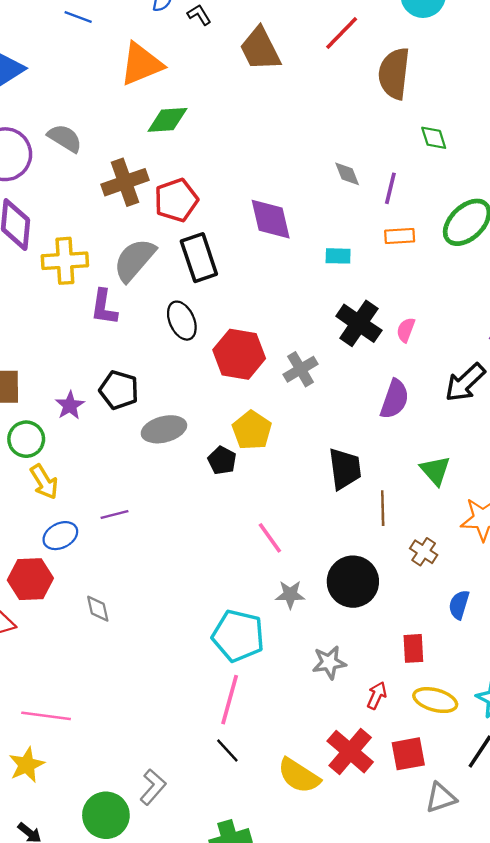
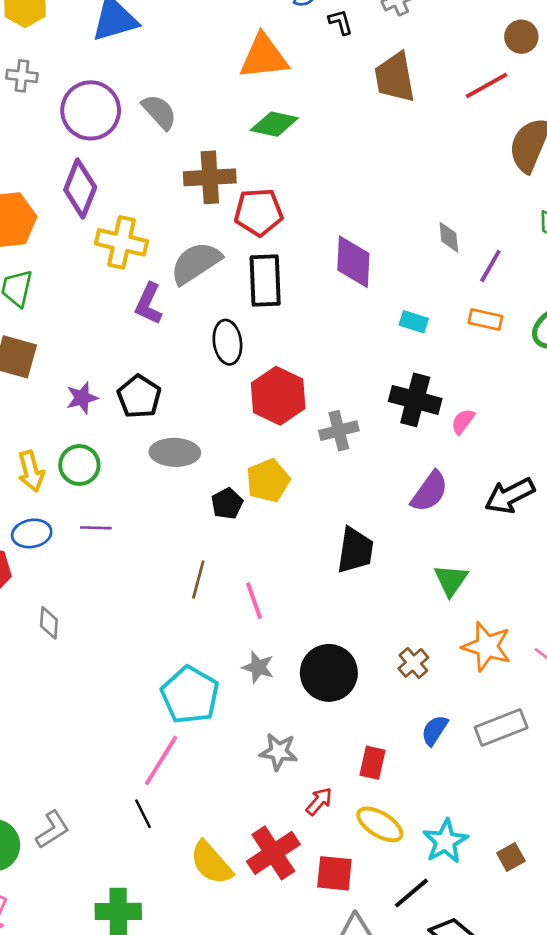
black cross: (359, 323) -> (415, 400), turned -36
green circle: (26, 439) -> (79, 465), moved
brown line: (383, 508) -> (198, 579), moved

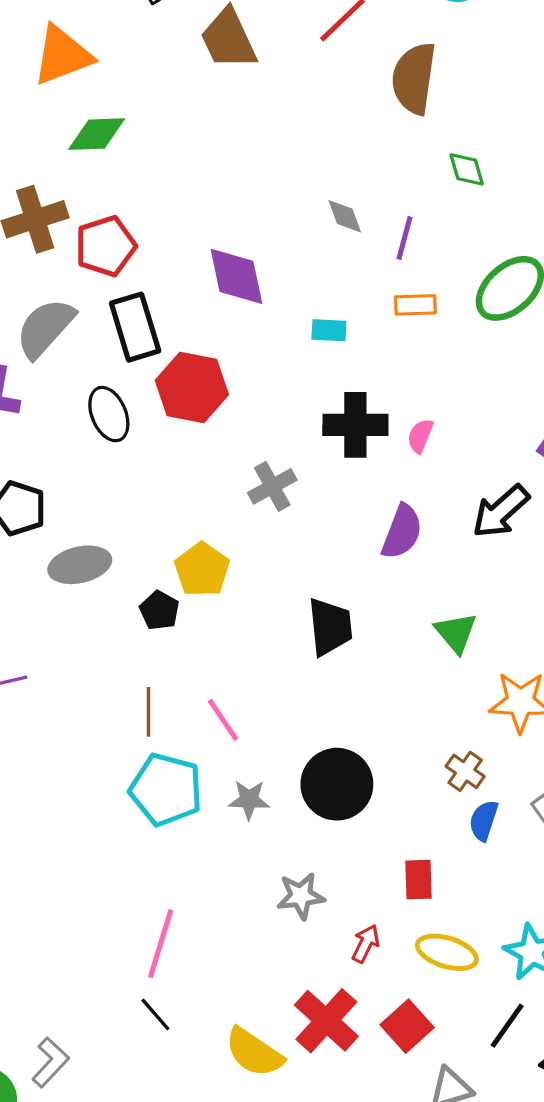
red hexagon: (278, 396) -> (192, 388), moved
brown cross: (413, 663) -> (465, 771), moved
cyan pentagon: (190, 695) -> (166, 790), moved
red square: (334, 873) -> (407, 1026), turned -33

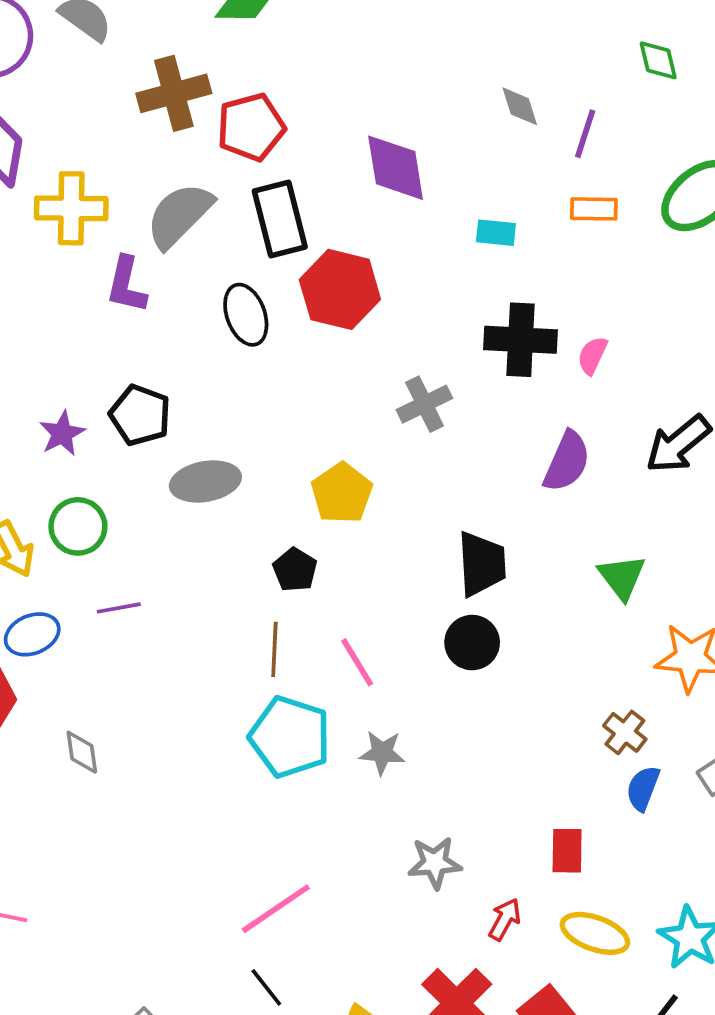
black pentagon: (159, 610) -> (295, 570), moved
black circle: (337, 784) -> (472, 643), moved, size x0.7
pink line: (161, 944) -> (276, 909), turned 36

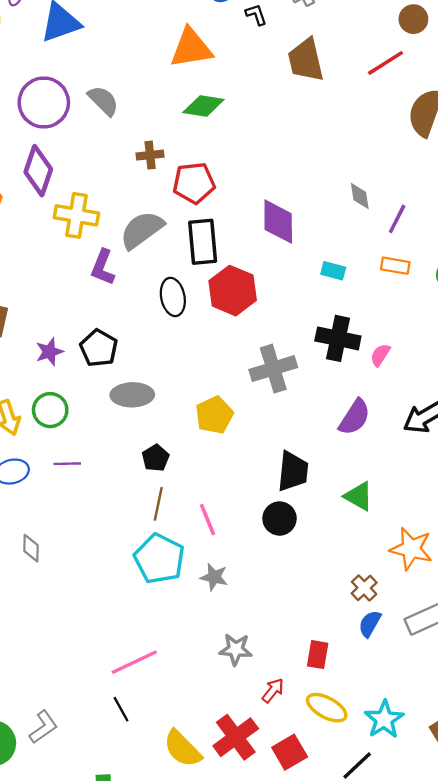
brown cross: (174, 93) -> (150, 155), size x0.6
gray cross: (424, 404) -> (273, 369), size x1.4
black pentagon: (295, 570) -> (156, 458), moved
green triangle: (622, 577) -> (359, 496), moved, turned -32

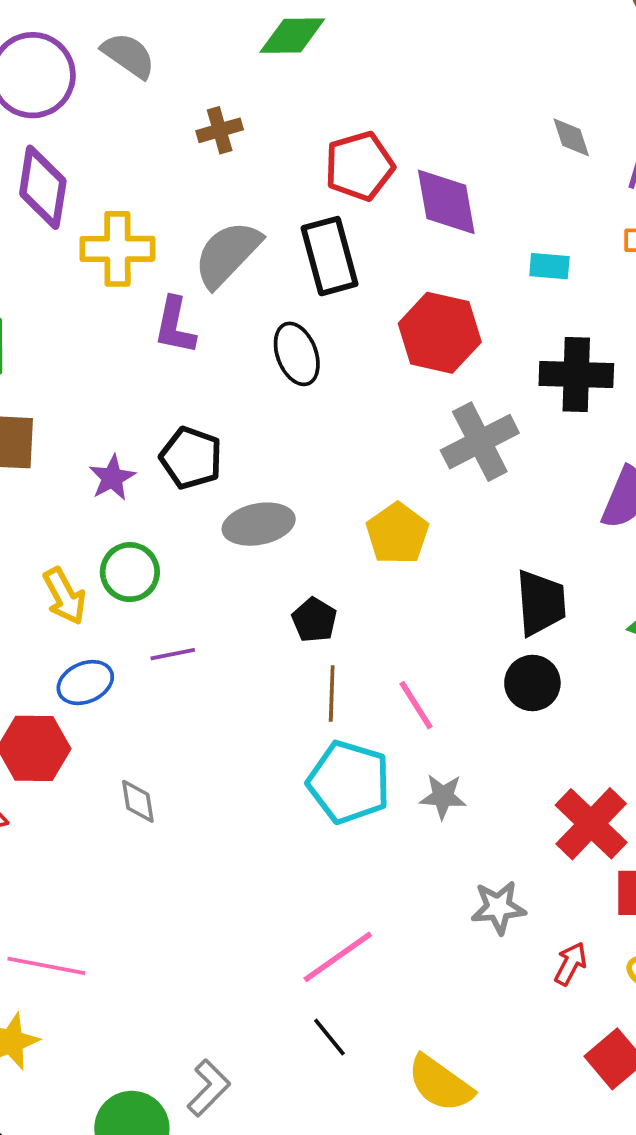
red pentagon: (194, 183) -> (359, 166), moved
red hexagon: (233, 291) -> (440, 333), moved
red cross: (236, 737) -> (591, 824), moved

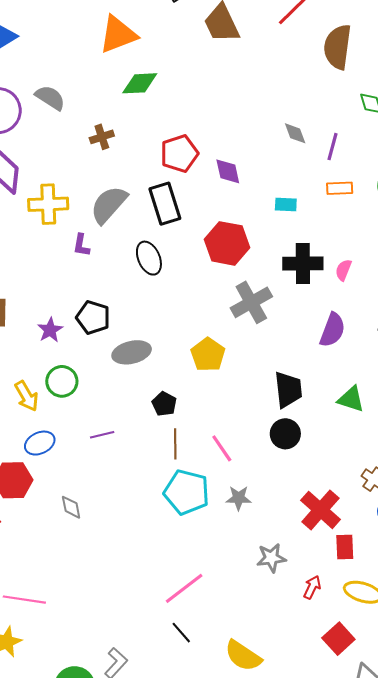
purple diamond: (446, 202) -> (228, 171), size x0.7
purple L-shape: (175, 326) -> (81, 245), size x0.7
purple line: (173, 654) -> (102, 435), moved

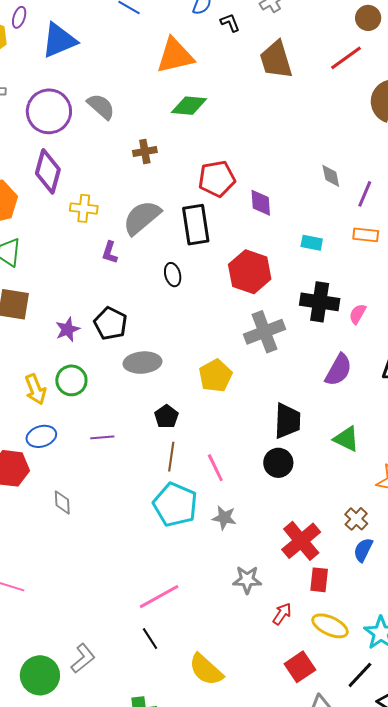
yellow cross: (48, 204) -> (84, 208), size x0.7
black ellipse: (149, 258) -> (173, 275), size x0.7

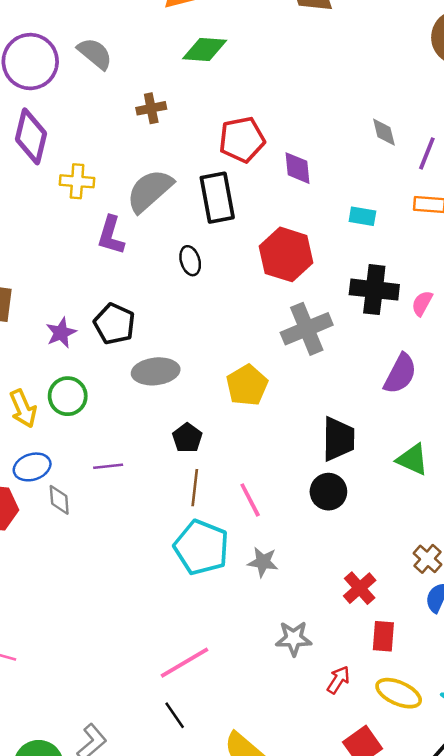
purple L-shape: (110, 252) -> (111, 235), size x1.4
gray diamond: (62, 502) -> (59, 500), moved
red cross: (301, 541) -> (360, 588), size x0.7

